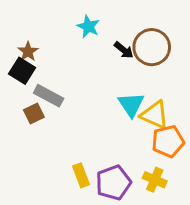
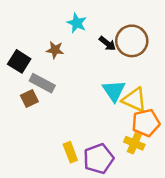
brown star: (28, 52) -> (55, 50), moved, turned -30
yellow cross: (155, 180) -> (134, 143), moved

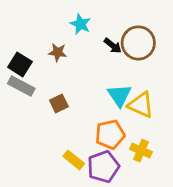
gray rectangle: (42, 83) -> (21, 86), moved
brown square: (29, 98) -> (59, 103), moved
orange pentagon: (146, 123) -> (110, 134), moved
yellow rectangle: (70, 152) -> (74, 160), turned -30

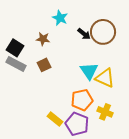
brown square: (59, 103) -> (44, 65), moved
purple pentagon: (103, 167) -> (77, 124), turned -30

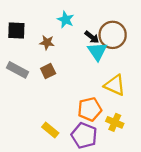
black square: (15, 48) -> (16, 31), moved, turned -30
cyan triangle: (89, 71) -> (97, 51), moved
yellow rectangle: (55, 119) -> (50, 130), moved

